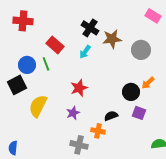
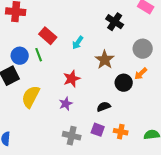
black cross: (90, 28) -> (115, 22), moved
brown star: (112, 39) -> (105, 60), moved, turned -30
gray circle: (141, 50) -> (143, 49), moved
purple square: (139, 113) -> (98, 130), moved
orange cross: (98, 131) -> (121, 132), moved

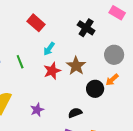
red rectangle: (48, 36) -> (36, 23), moved
green line: (39, 55) -> (20, 62), moved
red star: (72, 79) -> (52, 71), moved

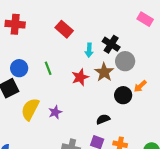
black cross: (86, 28) -> (111, 44), moved
cyan arrow: (49, 49) -> (89, 50), moved, turned -32
gray circle: (114, 55) -> (125, 61), moved
purple star: (37, 110) -> (55, 112), moved

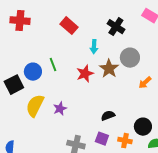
black cross: (111, 44) -> (116, 27), moved
blue circle: (19, 68) -> (33, 72), moved
black circle: (123, 95) -> (143, 127), moved

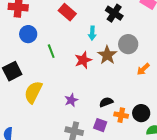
blue circle: (33, 72) -> (28, 34), moved
purple star: (60, 109) -> (71, 100), moved
orange cross: (125, 141) -> (121, 115), moved

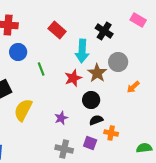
cyan arrow: (92, 33) -> (82, 51), size x1.6
black circle: (141, 113) -> (91, 100), moved

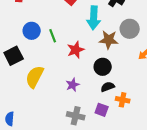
blue circle: (18, 52) -> (32, 31), moved
brown star: (97, 73) -> (109, 40), turned -30
red star: (73, 78) -> (76, 50), moved

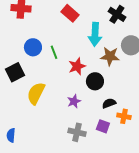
black circle: (103, 67) -> (95, 81), moved

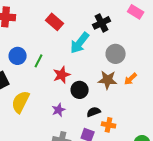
black cross: (117, 14) -> (102, 23), turned 30
cyan arrow: (95, 34) -> (80, 43), turned 35
green line: (54, 52) -> (39, 61), turned 48
brown star: (110, 56) -> (108, 80), moved

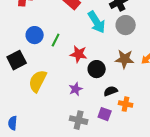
cyan arrow: (80, 43) -> (97, 22), turned -70
gray circle: (116, 54) -> (126, 25), moved
red star: (62, 75) -> (79, 54), turned 30

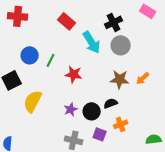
black circle: (97, 69) -> (92, 111), moved
black semicircle: (111, 91) -> (111, 103), moved
orange cross: (126, 104) -> (121, 124), turned -32

